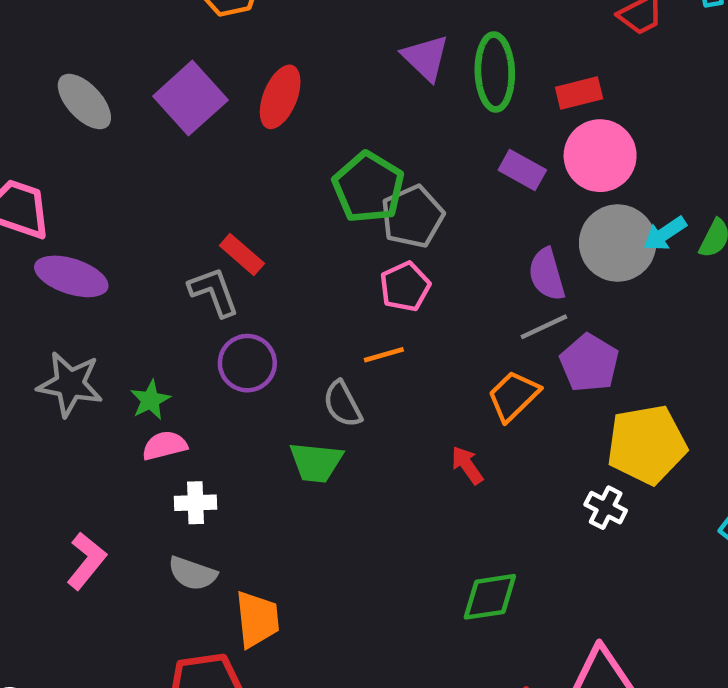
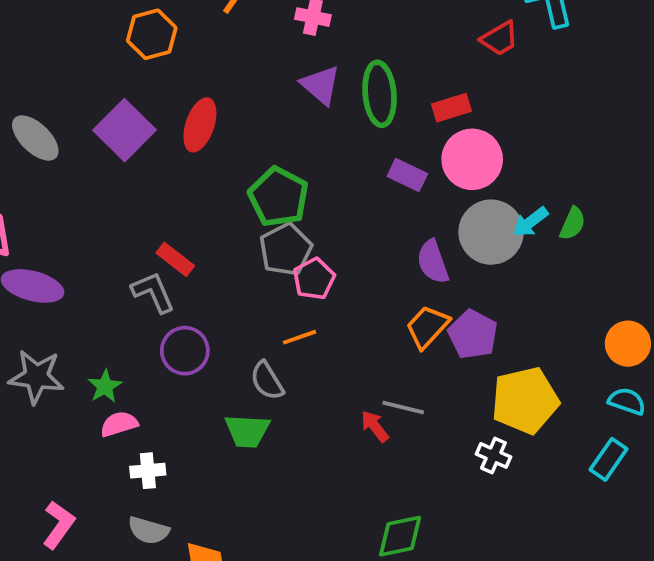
gray pentagon: (413, 216) -> (286, 249), moved
gray line: (544, 327) -> (403, 407), moved, turned 42
orange trapezoid: (514, 396) -> (427, 327), moved

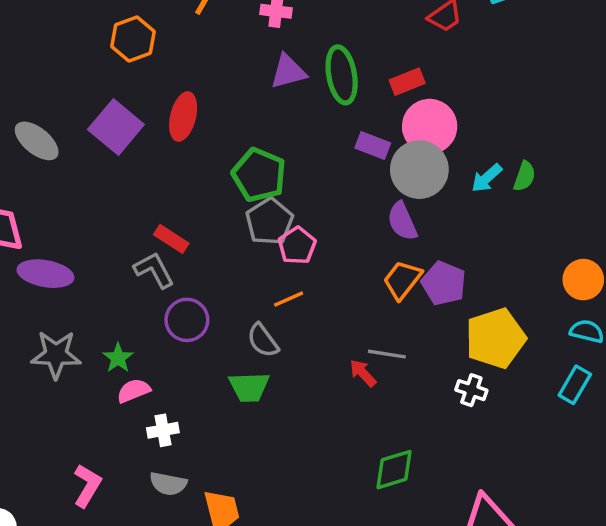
purple triangle: (321, 85) -> (288, 72), turned -51
gray circle: (491, 232) -> (419, 170), moved

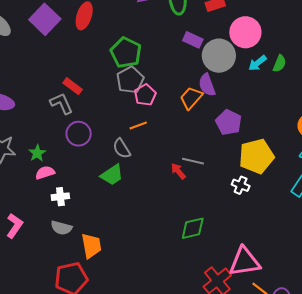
pink circle: (430, 126) -> (245, 32), moved
orange trapezoid: (402, 280) -> (191, 98), moved
green trapezoid: (249, 387) -> (112, 175), turned -35

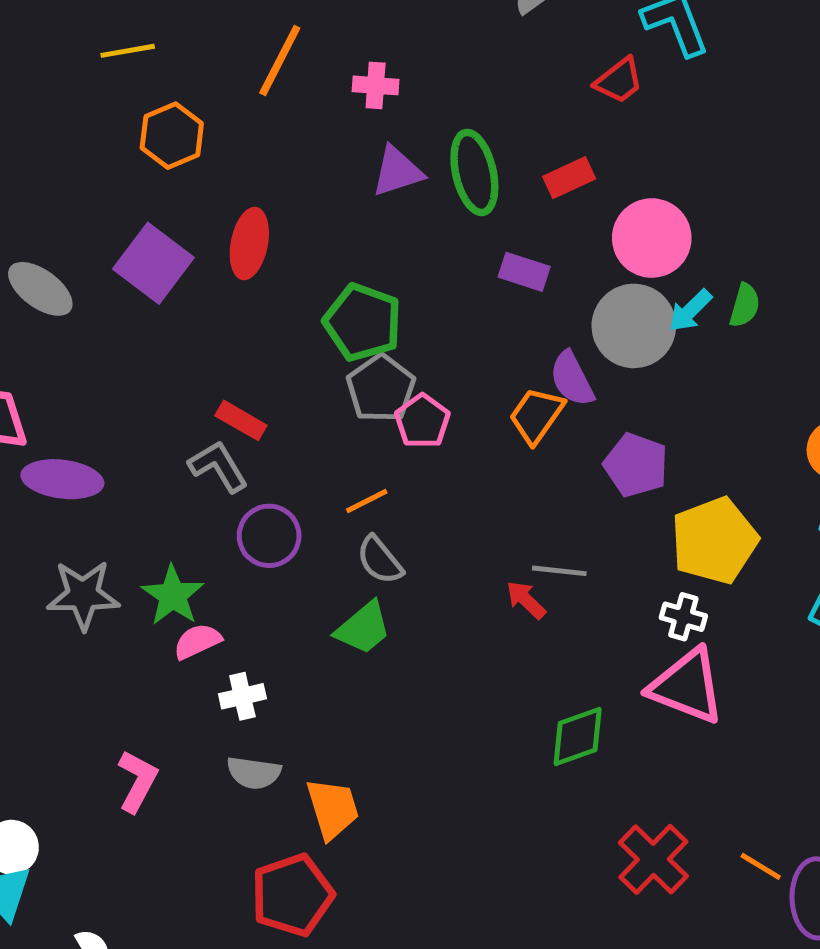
gray circle: (219, 56) -> (634, 326), moved
orange line: (138, 126) -> (367, 501), moved
green star: (37, 153) -> (173, 595), size x1.4
pink triangle: (245, 262) -> (687, 686), moved, turned 36

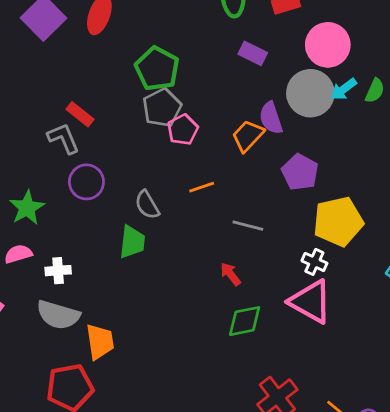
orange line: (367, 501) -> (202, 187), moved
red arrow: (526, 600) -> (230, 274), moved
green trapezoid: (363, 628) -> (132, 242), turned -52
pink semicircle: (197, 641) -> (18, 254), moved
gray semicircle: (254, 773) -> (58, 315), size x1.4

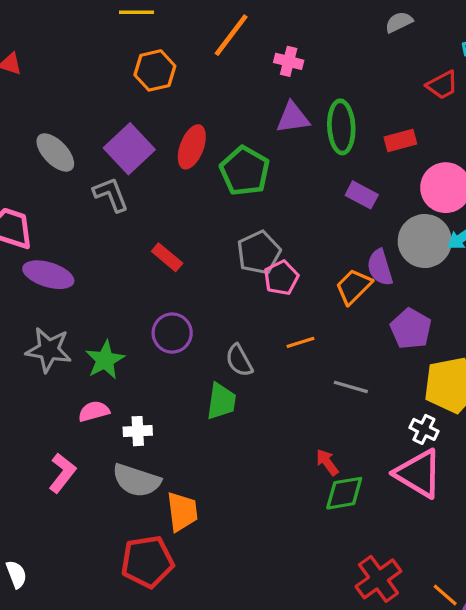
green pentagon: (157, 69) -> (245, 171), moved
gray L-shape: (63, 138) -> (111, 194), moved
red arrow: (230, 274) -> (327, 462), moved

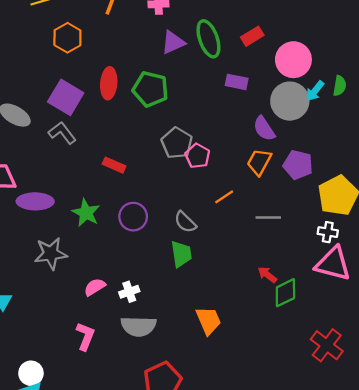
orange trapezoid: (354, 287) -> (259, 162), moved
green star: (105, 360) -> (86, 213), moved
orange trapezoid: (182, 512) -> (209, 321), moved

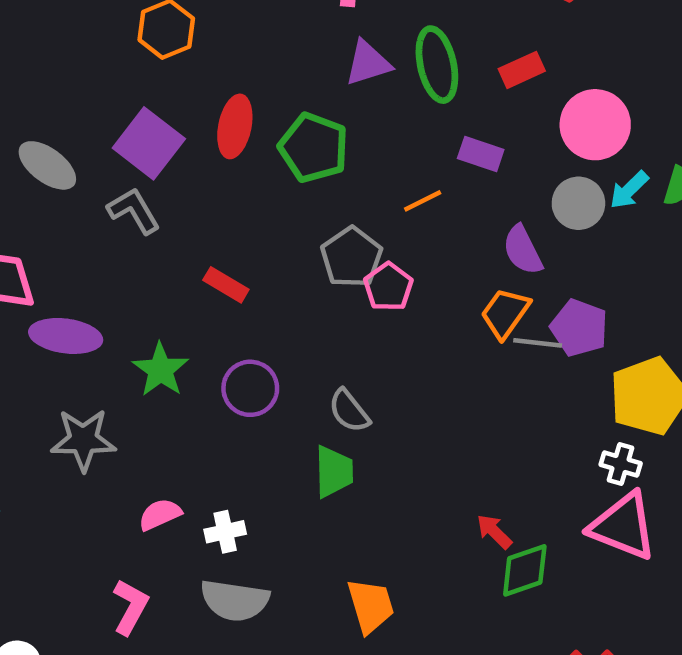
gray circle: (290, 101) -> (578, 203), size x0.7
orange line: (224, 197) -> (423, 201), moved
gray line: (268, 218) -> (538, 343), moved

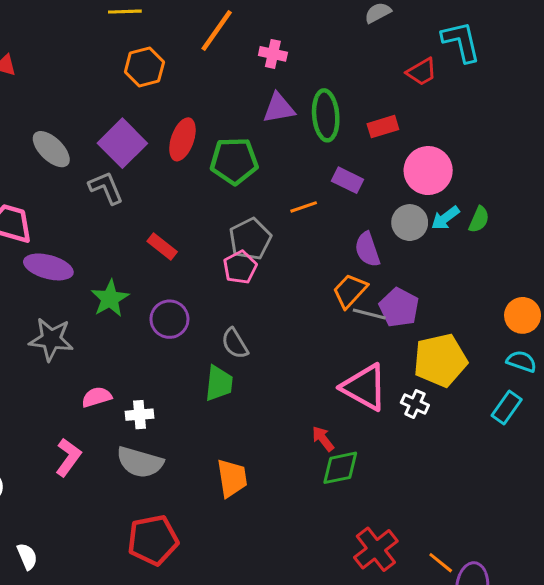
green pentagon: (314, 148) -> (234, 161), turned -30
pink pentagon: (388, 287) -> (240, 267), moved
pink triangle: (623, 526) -> (364, 387), moved

